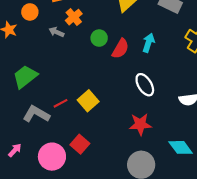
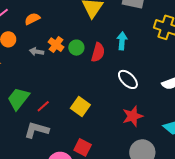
orange cross: (74, 17) -> (56, 45), moved
red line: (61, 103) -> (43, 106), moved

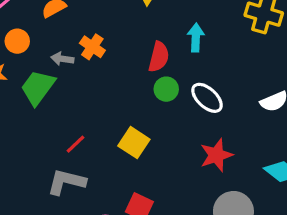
green circle: (76, 48) -> (166, 89), moved
green trapezoid: (18, 99) -> (38, 87), moved

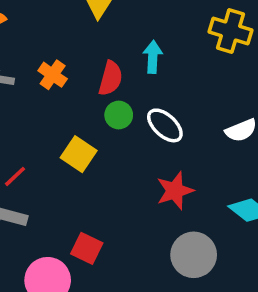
orange cross: (92, 47) -> (53, 75), moved
yellow square: (134, 143) -> (79, 154), moved

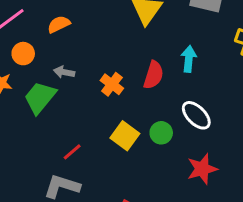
orange cross: (53, 75) -> (112, 84), moved
green circle: (119, 115) -> (161, 133), moved

